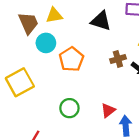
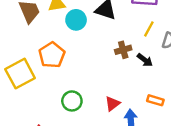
cyan circle: (46, 43) -> (76, 20), moved
orange pentagon: (71, 59) -> (52, 55), moved

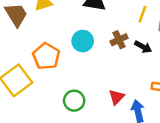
cyan circle: (76, 20) -> (83, 41), moved

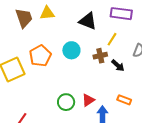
yellow line: (142, 14) -> (112, 39), moved
green circle: (74, 101) -> (66, 102), moved

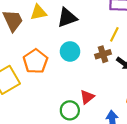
black triangle: (88, 21) -> (67, 18), moved, turned -36
red triangle: (88, 100) -> (87, 97), moved

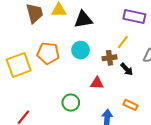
orange pentagon: (35, 61) -> (48, 53), turned 30
red triangle: (87, 97) -> (97, 83), moved, turned 32

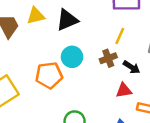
orange pentagon: (48, 53) -> (49, 75), moved
red triangle: (97, 83) -> (124, 90), moved

